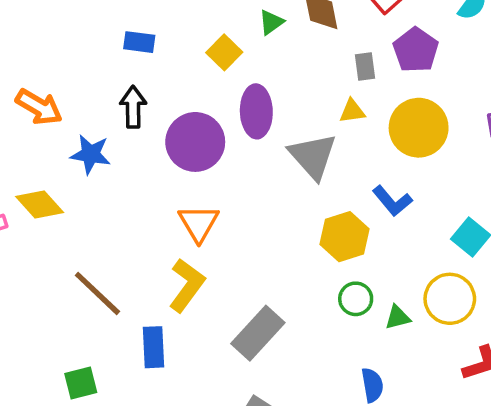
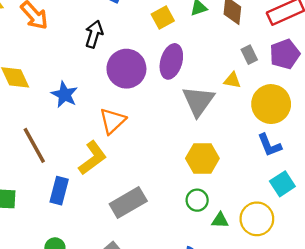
gray rectangle: (365, 67) -> (249, 55), turned -36
blue star: (91, 154) -> (65, 95), moved
blue L-shape: (392, 201) -> (269, 145), moved

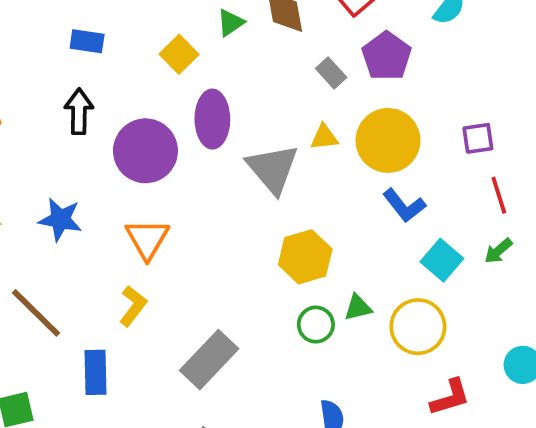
yellow triangle: (232, 80) -> (324, 137), moved
yellow L-shape: (93, 158) -> (133, 306), size x0.7
green triangle: (220, 220) -> (358, 308), moved

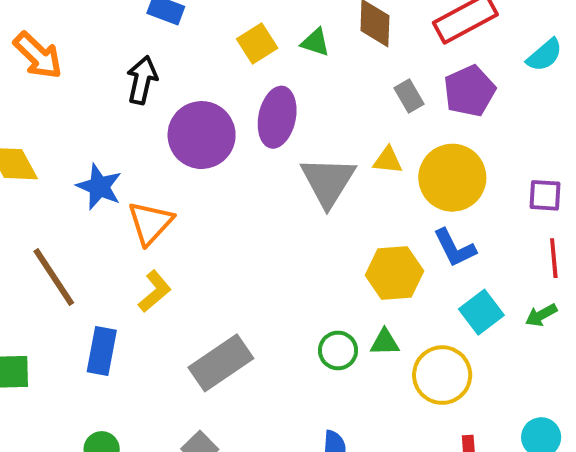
green triangle: (231, 23) -> (315, 42), moved, turned 40
orange triangle: (147, 239) -> (150, 223), moved
yellow hexagon: (305, 257) -> (394, 273), moved

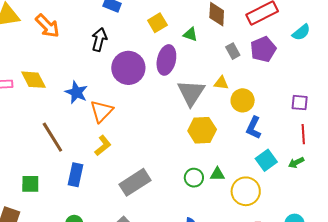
green triangle: (315, 42) -> (190, 34), moved
yellow circle: (452, 178) -> (243, 100), moved, size x0.7
blue L-shape: (455, 248) -> (254, 128), turned 50
yellow hexagon: (394, 273) -> (202, 130), moved

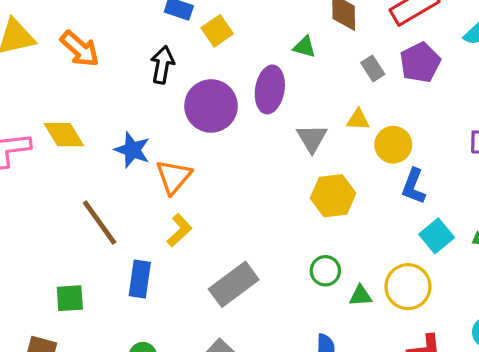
yellow square: (157, 23) -> (217, 31), moved
gray triangle: (191, 93) -> (312, 138), size x0.7
green triangle: (217, 174) -> (360, 296), moved

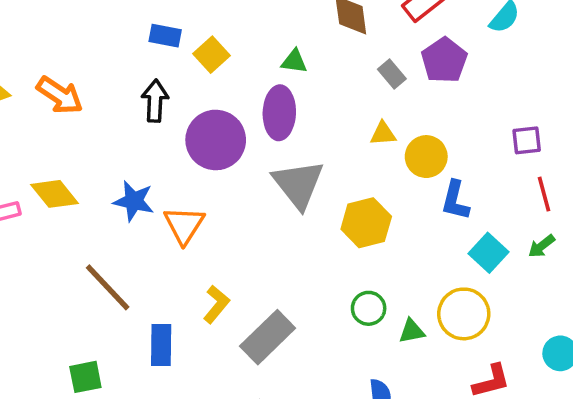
green triangle: (304, 47) -> (294, 61), moved
gray triangle: (312, 138) -> (298, 184), moved, size x1.5
yellow L-shape: (179, 230) -> (216, 304), moved

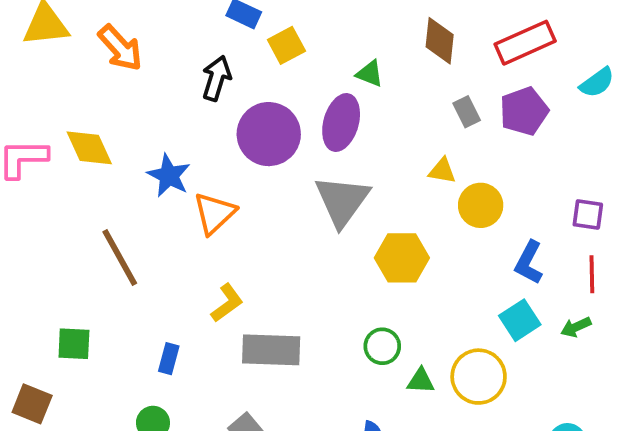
blue L-shape: (455, 200) -> (529, 262), moved
gray rectangle: (268, 337) -> (271, 350), turned 32
blue rectangle: (161, 345) -> (169, 359), moved, size x0.7

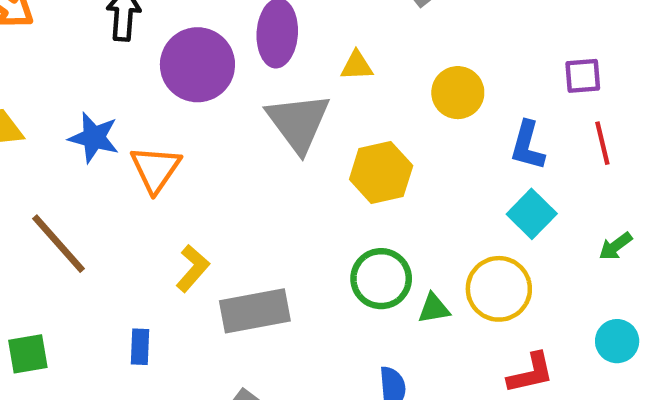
yellow triangle: (442, 171) -> (357, 66), moved
green arrow: (576, 327) -> (616, 246), moved
green circle: (382, 346) -> (381, 279), size x1.4

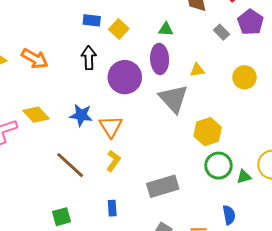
yellow hexagon: (381, 173) -> (208, 132), moved
yellow L-shape: (193, 268) -> (113, 161), moved

